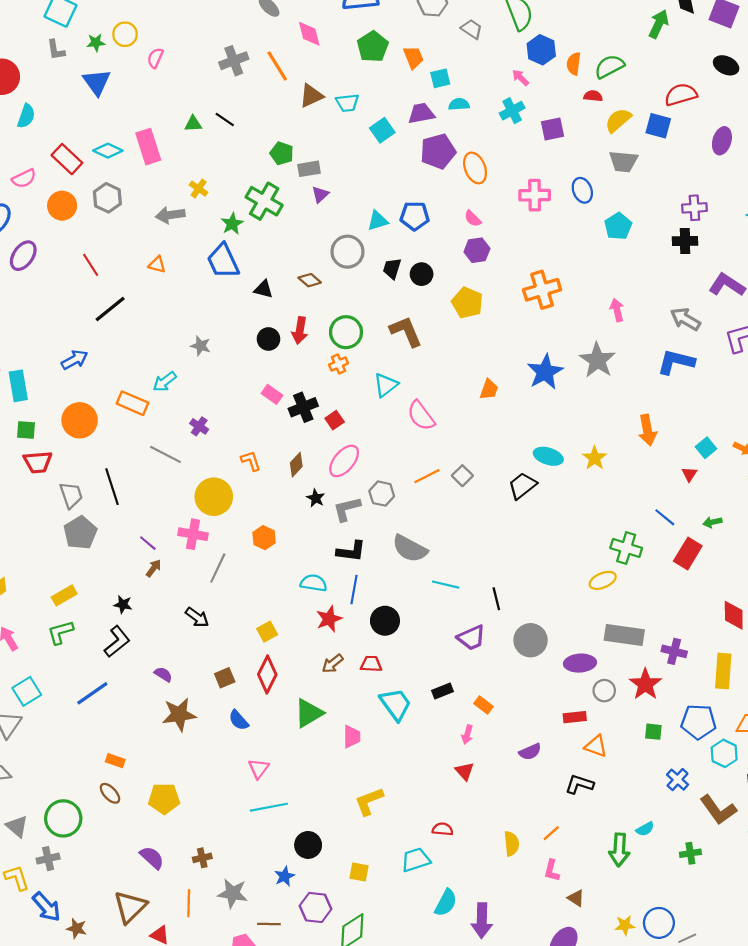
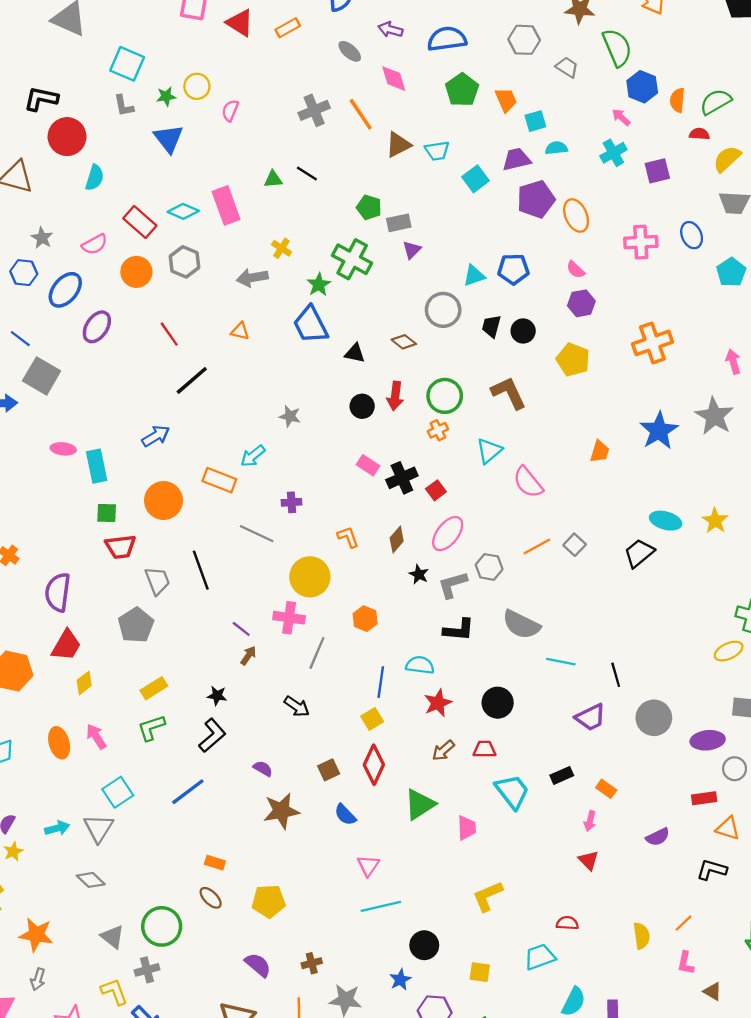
purple cross: (199, 426) -> (291, 502), turned -36
gray pentagon: (80, 533) -> (136, 625), moved
blue line: (354, 590) -> (381, 682), moved

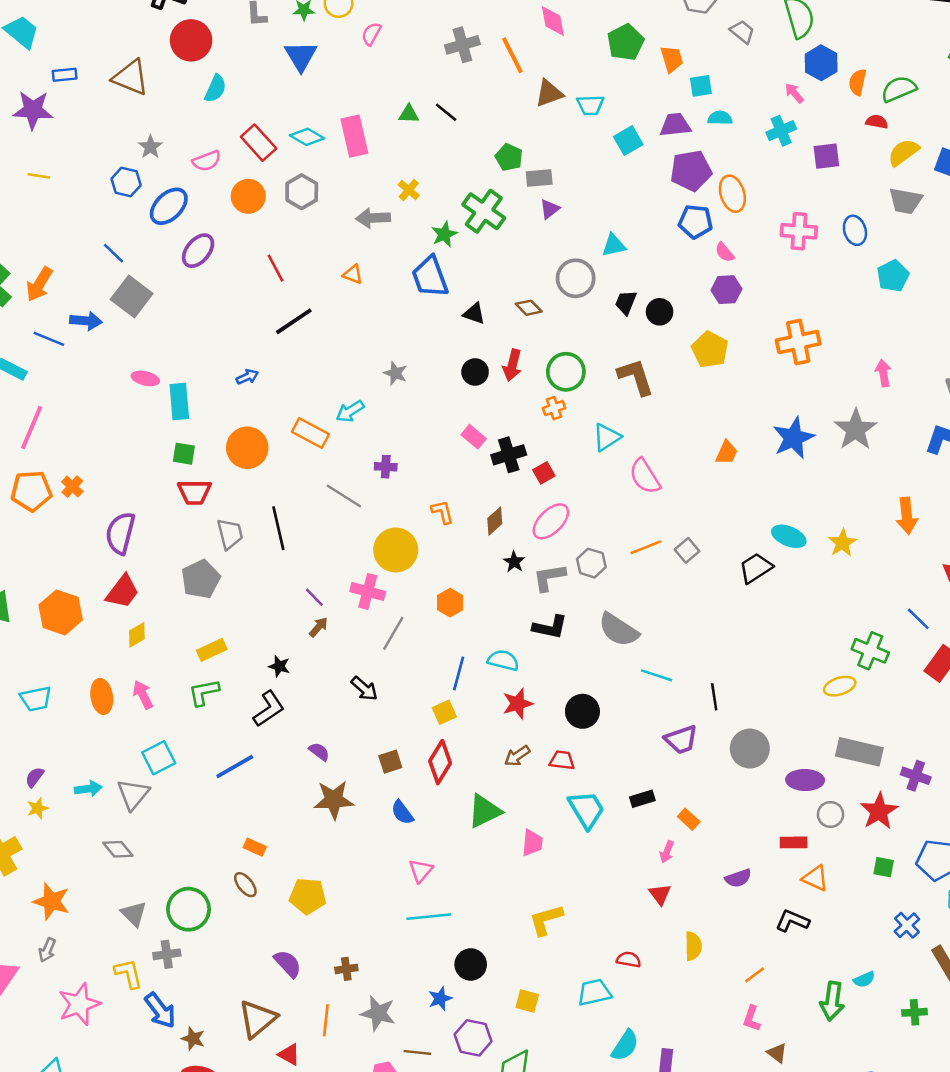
blue pentagon: (513, 269) -> (695, 222), moved
blue arrow: (156, 436) -> (247, 377), size x0.7
yellow semicircle: (642, 936) -> (693, 946), moved

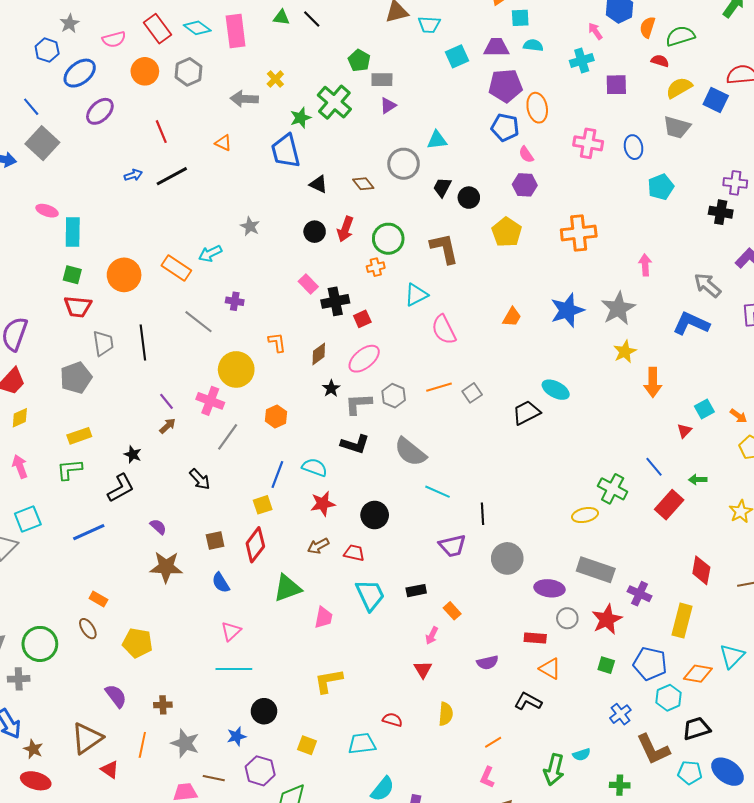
blue arrow: (247, 377) -> (133, 175), moved
yellow star: (842, 543) -> (625, 352), moved

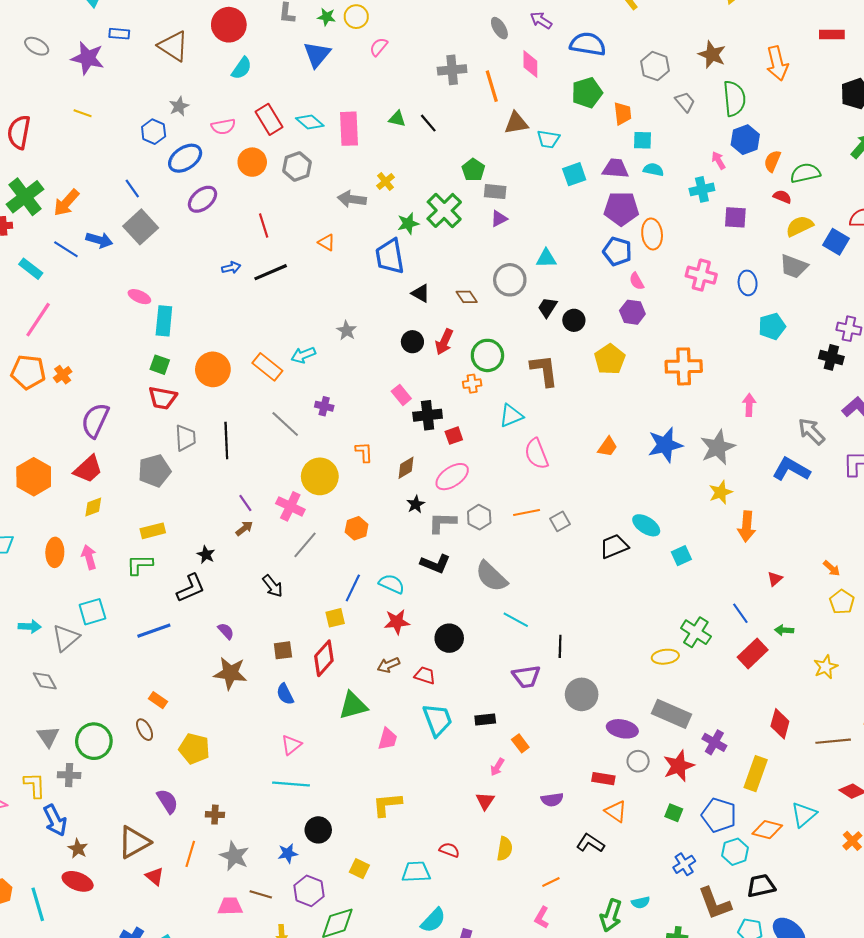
cyan square: (704, 409) -> (681, 556), moved

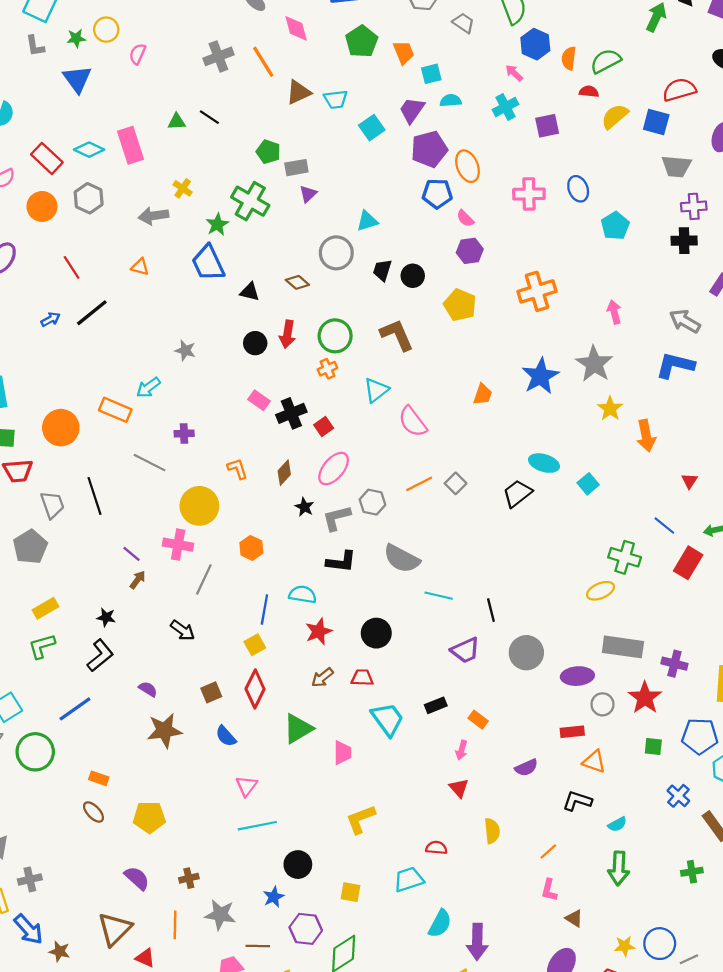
purple trapezoid: (615, 168) -> (412, 110), turned -44
gray trapezoid: (794, 266) -> (676, 166), moved
green circle: (94, 741) -> (35, 752), moved
cyan semicircle: (641, 902) -> (617, 824), moved

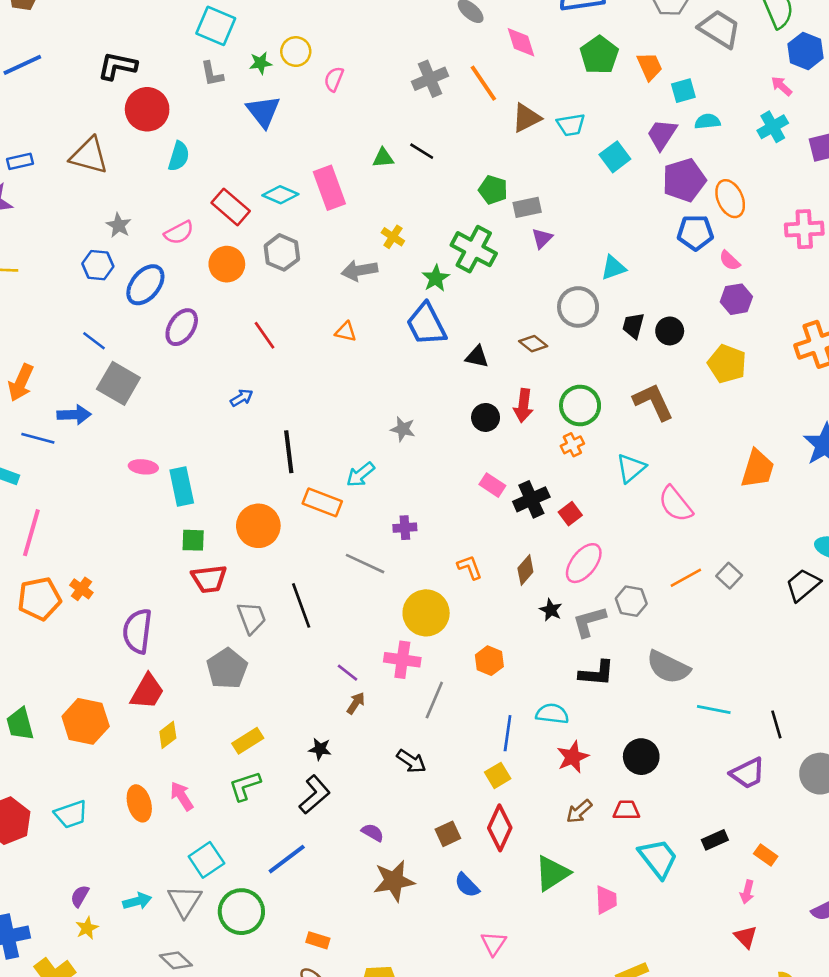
gray trapezoid: (463, 23) -> (719, 29), size x1.6
black line: (92, 313) -> (289, 452), moved, turned -56
orange trapezoid: (483, 394) -> (758, 469), size x1.5

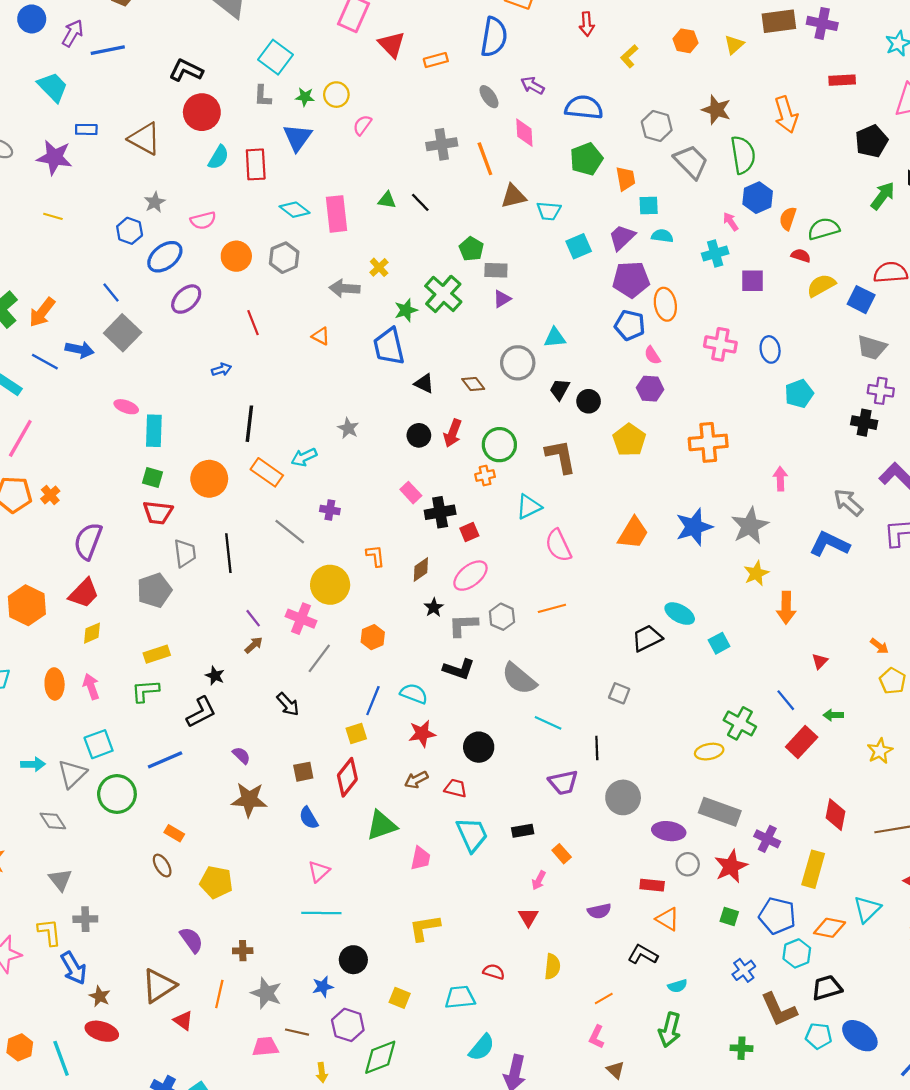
red rectangle: (231, 207) -> (256, 164), moved, turned 32
gray square: (729, 576) -> (619, 693), moved, turned -35

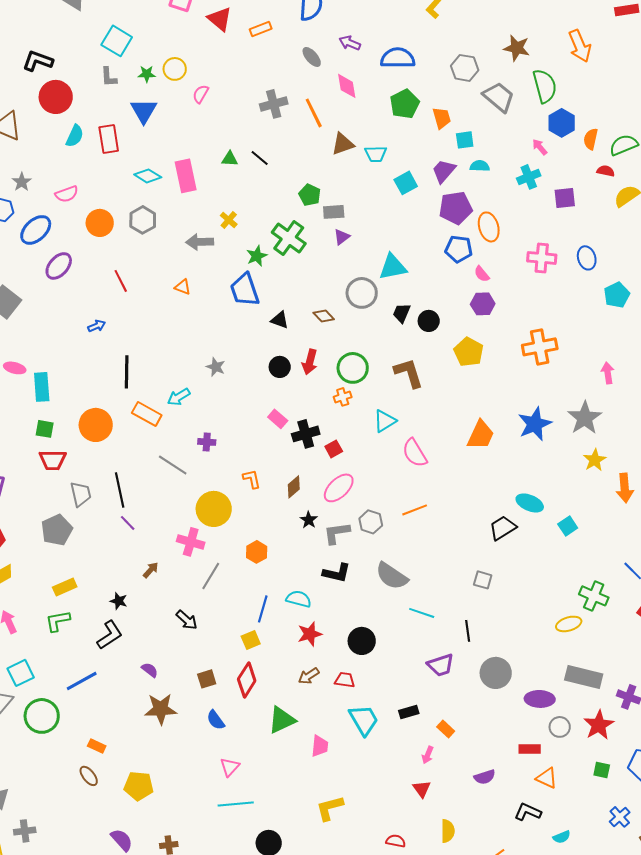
cyan triangle: (555, 338) -> (393, 267), size x1.4
purple line: (253, 618) -> (128, 523), moved

